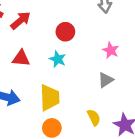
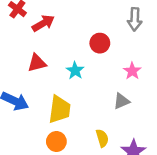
red circle: (65, 32) -> (100, 43), moved
red triangle: (21, 58) -> (37, 63), turned -30

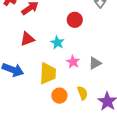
pink star: (132, 71) -> (73, 62), moved
orange circle: (56, 141) -> (59, 96), moved

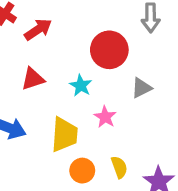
red circle: (75, 20) -> (109, 50), size x1.5
gray triangle: (95, 63) -> (142, 88), moved

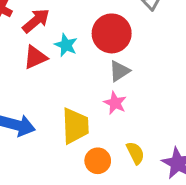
red triangle: (33, 79) -> (35, 57), moved
cyan star: (81, 86) -> (66, 45), moved
gray triangle: (142, 88) -> (119, 71), moved

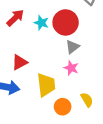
cyan star: (66, 45) -> (41, 23), moved
red triangle: (35, 57) -> (20, 62), moved

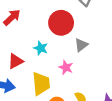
cyan star: (41, 23) -> (41, 48), moved
gray triangle: (72, 47) -> (81, 45), moved

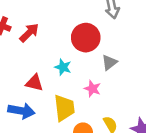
red triangle: (15, 61) -> (34, 83), turned 42

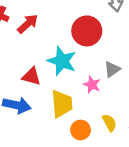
gray triangle: (109, 62) -> (112, 69), moved
cyan star: (63, 67) -> (62, 61), size x1.6

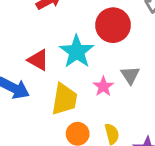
gray triangle: (112, 69) -> (130, 75), turned -42

